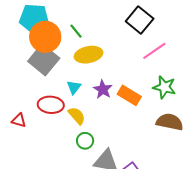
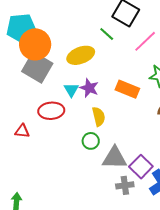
green line: (76, 31) -> (107, 34), moved
purple star: (103, 89) -> (89, 88), moved
yellow semicircle: (77, 116) -> (99, 117), moved, turned 36

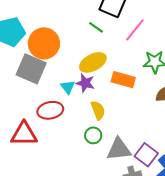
orange circle: (35, 44) -> (44, 43), moved
yellow ellipse: (81, 55) -> (93, 62), moved
red triangle: (22, 131) -> (24, 134), size x1.8

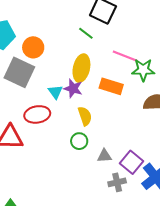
pink line: (135, 30) -> (125, 56), moved, turned 70
orange circle: (44, 43) -> (33, 47), size x0.7
yellow ellipse: (93, 62) -> (81, 68), turned -52
gray triangle: (119, 149) -> (104, 156), size x0.6

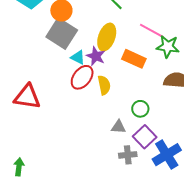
gray square: (19, 72) -> (62, 33), moved
cyan triangle: (55, 92) -> (78, 57), turned -35
red ellipse: (37, 114) -> (82, 77), moved, turned -50
green circle: (79, 141) -> (140, 109), moved

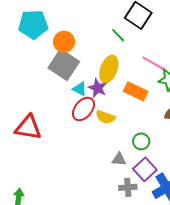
yellow semicircle: (104, 85) -> (105, 117), turned 120

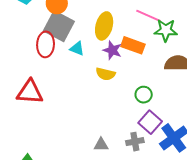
purple star: (98, 88) -> (112, 50), moved
red ellipse: (83, 109) -> (46, 44), moved, turned -30
gray triangle: (119, 159) -> (101, 145), moved

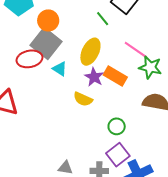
red ellipse: (46, 44) -> (30, 59), turned 65

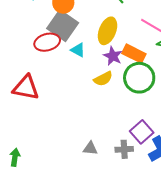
yellow semicircle: (83, 99) -> (103, 79), turned -48
green circle: (117, 126) -> (139, 78), moved, size x1.8

